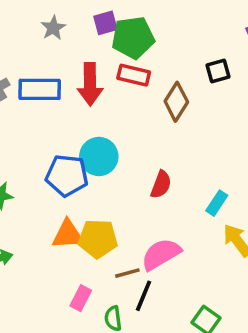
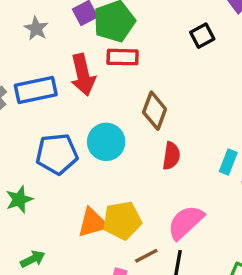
brown diamond: (176, 102) -> (155, 111), moved
blue pentagon: (67, 175) -> (57, 154), moved
brown line: (127, 273) -> (146, 256), moved

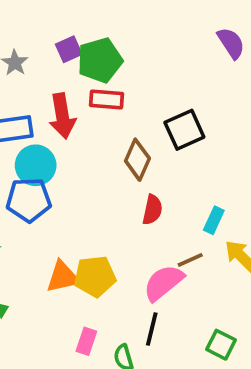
black square: (202, 36) -> (184, 130), moved, size x1.5
cyan circle: (106, 142) -> (36, 165), moved
brown line: (146, 256) -> (190, 260), moved

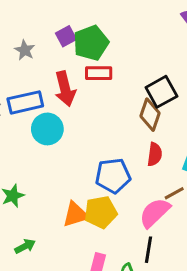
brown diamond: (137, 160) -> (150, 115), moved
blue pentagon: (29, 200) -> (113, 176), moved
red semicircle: (152, 210) -> (155, 154), moved

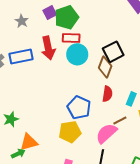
cyan circle: (47, 129) -> (77, 54), moved
blue pentagon: (113, 176) -> (79, 108), turned 30
orange triangle: (76, 214) -> (29, 142), moved

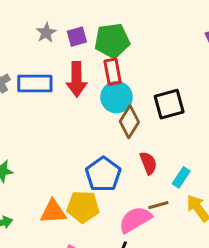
purple square: (50, 12) -> (77, 37), moved
red rectangle: (71, 38) -> (113, 72), turned 66
brown diamond: (105, 67) -> (129, 122), moved
red semicircle: (107, 94) -> (148, 163), turned -42
orange triangle: (29, 142) -> (53, 212), moved

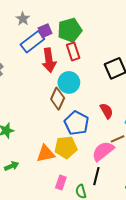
gray star: (46, 33) -> (23, 19), moved
blue rectangle: (35, 83) -> (32, 42), moved, turned -30
cyan circle: (117, 97) -> (69, 82), moved
brown diamond: (129, 122) -> (58, 99), moved

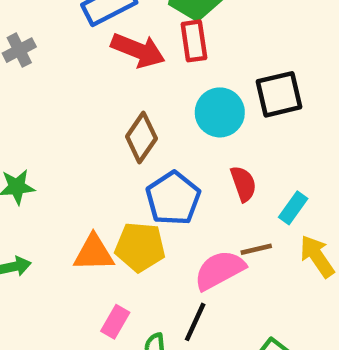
red arrow: (49, 60) -> (138, 50), turned -70
cyan circle: (69, 82) -> (220, 112), moved

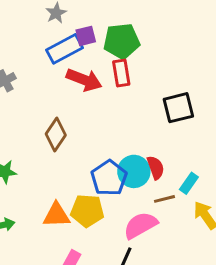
cyan circle: (220, 112) -> (134, 171), moved
brown diamond: (141, 138) -> (56, 135), moved
brown line: (256, 249) -> (164, 199), moved

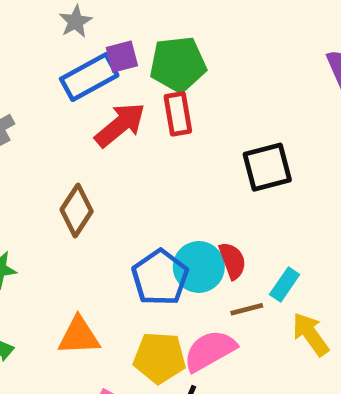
red arrow: (84, 80) -> (120, 125), turned -60
yellow pentagon: (87, 211) -> (160, 358), moved

